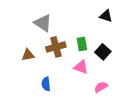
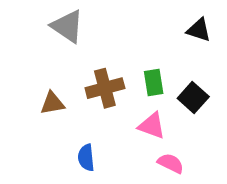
gray triangle: (43, 23) -> (67, 26), moved
pink semicircle: (101, 87) -> (171, 163), moved, turned 56

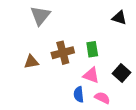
gray triangle: (67, 26) -> (40, 16), turned 35
black square: (193, 98) -> (121, 73), moved
blue semicircle: (86, 158) -> (79, 94), moved

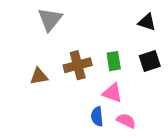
black square: (121, 73) -> (150, 61), moved, turned 30

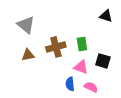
gray triangle: (50, 19) -> (26, 25), moved, turned -30
black square: (150, 61) -> (103, 61), moved, turned 35

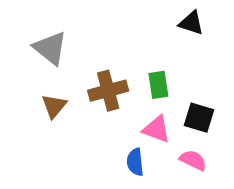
black triangle: (106, 16) -> (191, 23), moved
brown triangle: (28, 55) -> (54, 106), turned -40
pink semicircle: (91, 87) -> (193, 160), moved

